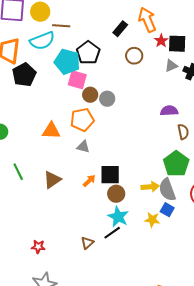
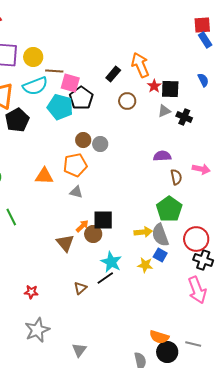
pink square: (77, 80) -> (70, 83), moved
brown triangle: (52, 180) -> (65, 243), moved, turned -36
brown circle: (116, 194) -> (93, 234), moved

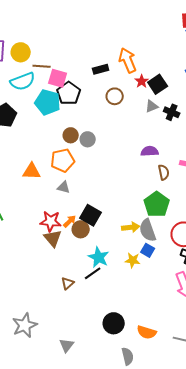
black rectangle: (113, 74) -> (101, 69), turned 35
black square: (170, 89) -> (158, 84), turned -36
black square: (103, 220) -> (91, 215), turned 30
red star: (31, 292) -> (51, 221), moved, size x1.5
black circle: (167, 352) -> (114, 323), moved

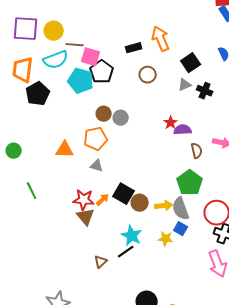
red star: (142, 81) -> (171, 123), moved
brown circle: (81, 229) -> (140, 203), moved

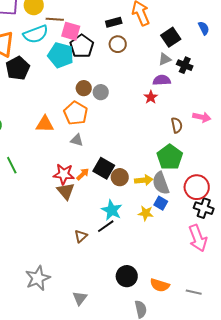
brown circle: (148, 75) -> (118, 44), moved
purple semicircle: (183, 130) -> (162, 80), moved
orange pentagon: (96, 139) -> (76, 113), turned -30

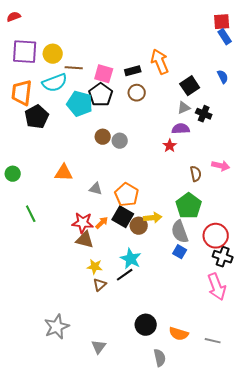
pink square: (71, 31) -> (104, 74), moved
orange pentagon: (76, 113) -> (127, 195), moved
yellow arrow: (144, 180) -> (153, 218), moved
brown triangle: (66, 191) -> (85, 240), turned -36
yellow star: (146, 213) -> (95, 267), moved

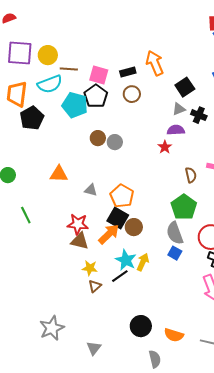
yellow arrow: (153, 218) -> (143, 262), moved, turned -60
orange arrow: (102, 223) -> (109, 234), moved, size x1.6

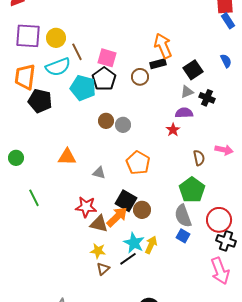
brown line: (69, 69) -> (77, 52), turned 60
black rectangle: (128, 72) -> (158, 64), moved
black pentagon: (32, 118) -> (40, 101), turned -30
orange pentagon: (122, 196) -> (138, 163), moved
brown triangle: (80, 241) -> (99, 224), moved

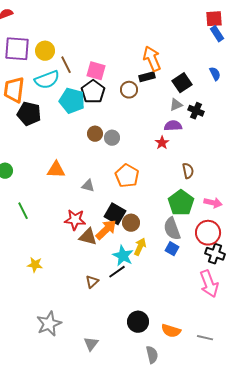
pink arrow: (224, 150) -> (213, 203), moved
yellow arrow: (151, 245) -> (140, 247), moved
yellow star: (98, 251) -> (35, 265), moved

